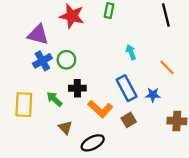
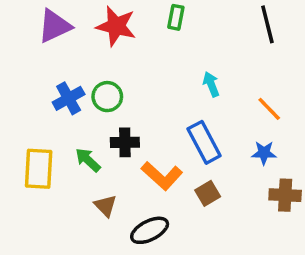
purple triangle: (38, 35) -> (54, 26), moved, turned -40
blue star: (153, 95) -> (264, 153), moved

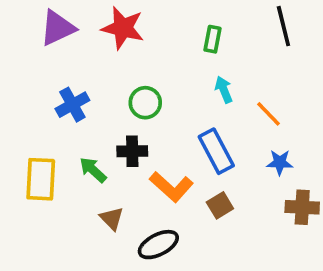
green rectangle: (176, 17) -> (212, 39), moved
green circle: (107, 97) -> (145, 103), moved
orange line: (269, 109) -> (269, 114), moved

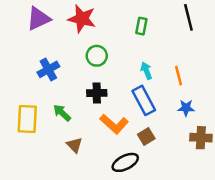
cyan arrow: (224, 90) -> (146, 71), moved
green circle: (145, 103) -> (97, 56), moved
orange line: (269, 114) -> (179, 76), turned 30
black cross: (132, 151) -> (97, 93), moved
black ellipse: (158, 245) -> (125, 162), moved

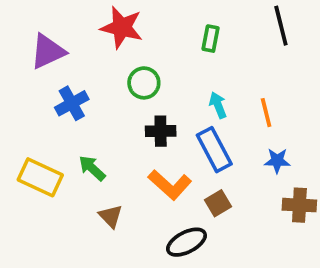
purple triangle: (38, 19) -> (48, 51), moved
black cross: (97, 93) -> (161, 131), moved
yellow rectangle: (27, 119) -> (40, 177), turned -68

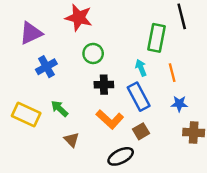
green rectangle: (211, 39) -> (157, 38), moved, size x1.6

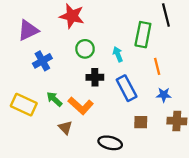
cyan arrow: (141, 68) -> (118, 54), moved
orange L-shape: (110, 119) -> (81, 106), moved
brown square: (141, 131) -> (141, 122), moved, turned 32
black ellipse: (121, 156) -> (110, 143), turned 40

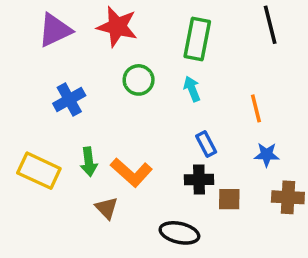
purple triangle: (28, 30) -> (55, 30), moved
green rectangle: (143, 35) -> (197, 39), moved
black cross: (95, 77) -> (199, 180), moved
blue rectangle: (127, 88) -> (206, 144), size x0.6
green arrow: (54, 99) -> (89, 162), turned -140

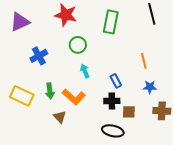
purple triangle: (55, 30) -> (20, 22), moved
cyan arrow: (192, 89) -> (85, 71), moved
black ellipse: (179, 233) -> (113, 131), moved

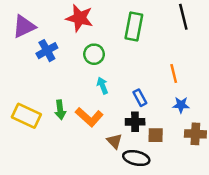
blue cross: (39, 56) -> (47, 51), moved
brown triangle: (60, 117) -> (115, 141), moved

